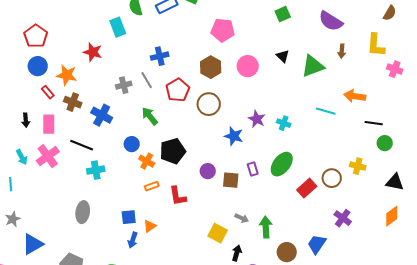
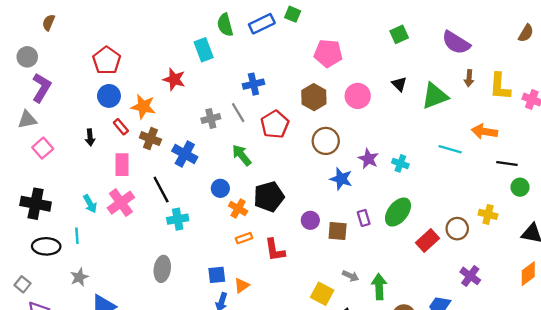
yellow L-shape: (376, 45) -> (500, 86), moved
brown circle: (209, 104) -> (326, 141), moved
black arrow: (26, 120) -> (90, 137), moved
black line: (82, 145) -> (161, 190), turned 40

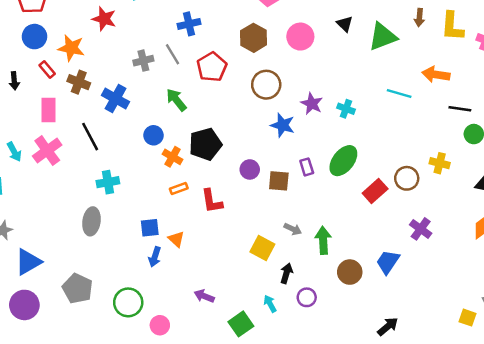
cyan cross: (178, 219) -> (108, 182), moved
orange triangle: (242, 285) -> (176, 239), turned -42

